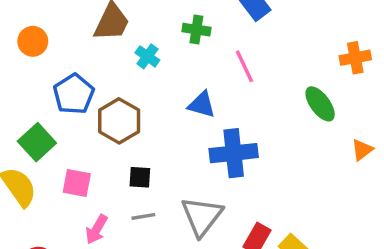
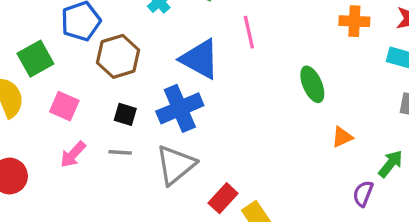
orange cross: (355, 58) -> (354, 21), moved
blue triangle: (202, 105) -> (200, 59), size x1.5
blue cross: (234, 153) -> (180, 108), moved, turned -30

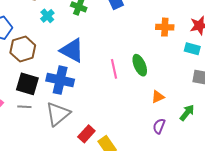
pink line: (249, 32) -> (114, 69), moved
blue cross: (180, 108) -> (60, 80), turned 36
black square: (125, 114) -> (27, 84), size x1.6
purple semicircle: (363, 194) -> (159, 126), moved

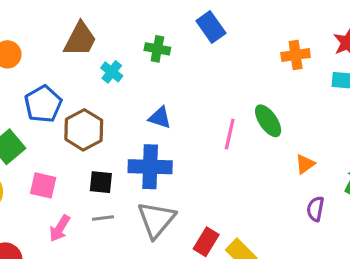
blue triangle: (72, 50) -> (160, 118), size x0.6
pink line: (114, 69) -> (230, 134), turned 36
black square: (27, 84) -> (101, 182), size x0.7

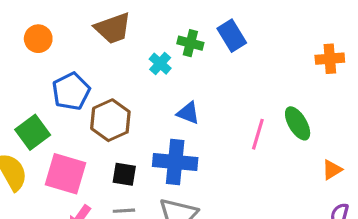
blue rectangle: (211, 27) -> (232, 36), moved
brown trapezoid: (80, 39) -> (113, 28), turned 39
cyan cross: (112, 72) -> (160, 64), moved
pink square: (43, 185) -> (66, 174), size x1.5

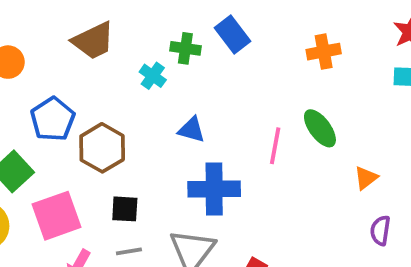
orange cross: (330, 59) -> (324, 52), moved
blue cross: (175, 162) -> (214, 189), moved
pink square: (66, 174) -> (57, 216), turned -30

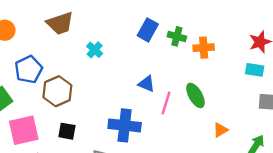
blue rectangle: (233, 34) -> (148, 30), turned 60
green cross: (185, 48) -> (177, 36), moved
blue triangle: (192, 130) -> (147, 84), moved

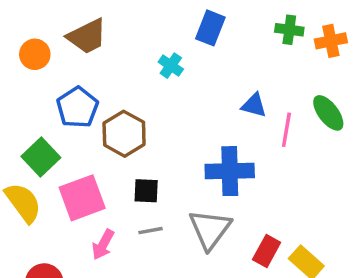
brown trapezoid: (60, 23) -> (87, 36), moved
blue rectangle: (148, 30) -> (210, 28), moved

